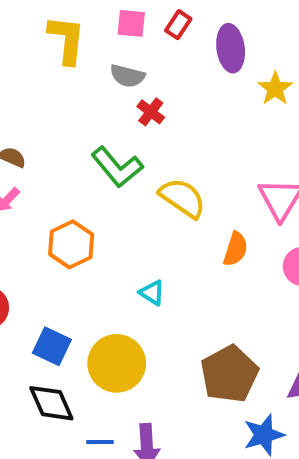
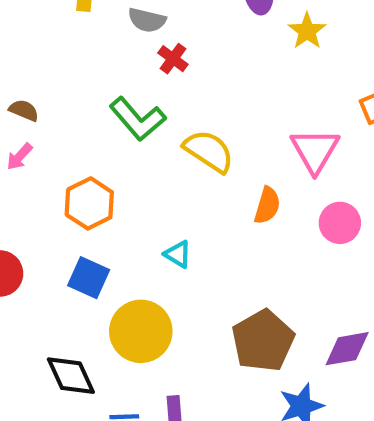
blue square: (52, 346) -> (89, 278), moved

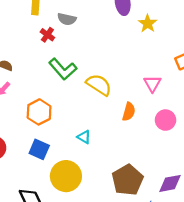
red cross: (173, 59) -> (47, 35), moved
pink triangle: (315, 151) -> (152, 84), size x0.7

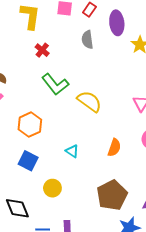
gray semicircle: (67, 19) -> (87, 40), moved, turned 66
orange semicircle: (129, 112) -> (114, 148), moved
yellow circle: (66, 176) -> (52, 188), size x0.6

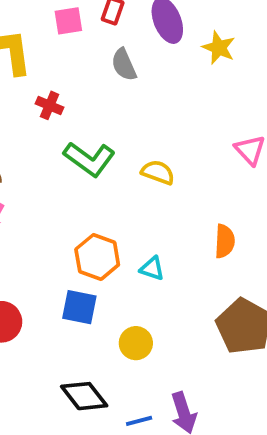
yellow semicircle: (89, 101) -> (158, 172), size x0.7
orange hexagon: (30, 125) -> (97, 257), moved

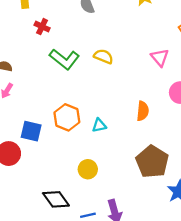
yellow semicircle: (158, 172) -> (103, 56), moved
cyan triangle: (152, 268) -> (99, 125), turned -32
blue square: (79, 307) -> (31, 131), moved

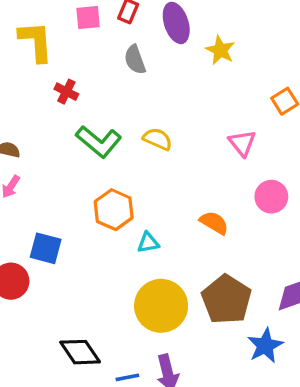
orange semicircle: (143, 111) -> (214, 223), turned -66
orange hexagon: (67, 117) -> (114, 210), moved
yellow circle: (88, 169) -> (161, 306), moved, size x1.8

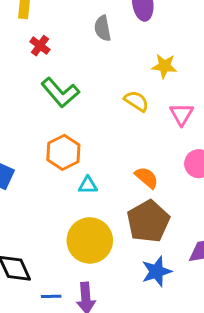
yellow star: (220, 50) -> (164, 66), moved, turned -30
yellow semicircle: (158, 139) -> (136, 101), moved
brown pentagon: (226, 299) -> (148, 221), moved
blue star: (265, 346) -> (157, 271), moved

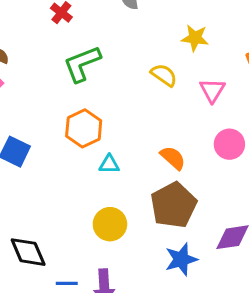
green L-shape: (60, 93) -> (82, 64), turned 108
yellow circle: (90, 240) -> (110, 224), size x0.7

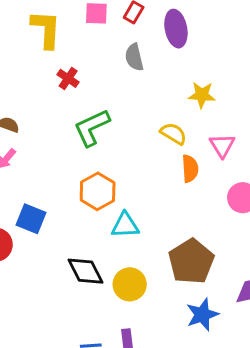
orange semicircle: (173, 158) -> (190, 169), moved, turned 48
cyan triangle: (109, 164) -> (125, 225), size x1.4
black diamond: (28, 252) -> (85, 271), moved

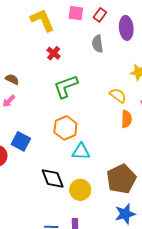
yellow L-shape: (46, 29) -> (42, 20), turned -32

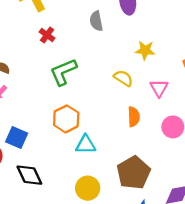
orange semicircle: (126, 119) -> (134, 117), moved
black diamond: (53, 179) -> (29, 175), moved

